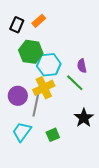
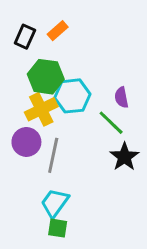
yellow cross: (44, 88) -> (41, 109), moved
black star: (84, 118) -> (124, 157), moved
cyan trapezoid: (22, 132) -> (55, 203), moved
green square: (53, 135) -> (58, 228), moved, turned 32

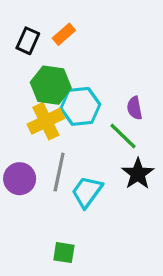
purple circle: (26, 142) -> (20, 179), moved
cyan trapezoid: (55, 203) -> (87, 192), moved

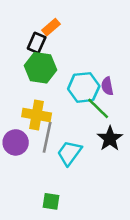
black rectangle: (28, 41) -> (37, 43), moved
cyan hexagon: (80, 106) -> (84, 87), moved
yellow cross: (46, 121) -> (37, 115), moved, turned 36

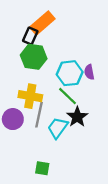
orange rectangle: (51, 27) -> (42, 23), size x1.6
green line: (98, 108) -> (67, 96), moved
black star: (110, 139) -> (77, 117), moved

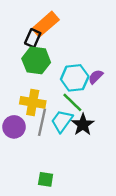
purple semicircle: (89, 72) -> (96, 77), turned 56
cyan trapezoid: (58, 128) -> (62, 121), moved

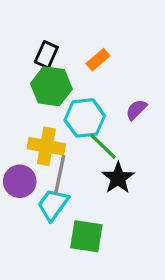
orange rectangle: (46, 24) -> (98, 60), moved, size x0.6
cyan hexagon: (75, 78) -> (85, 118), moved
cyan trapezoid: (62, 121) -> (53, 205), moved
green square: (46, 179) -> (86, 236), moved, size x1.5

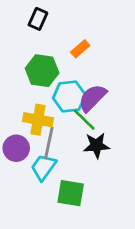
black rectangle: (46, 55) -> (38, 19), moved
purple semicircle: (136, 110) -> (92, 98), moved, size x1.6
black star: (118, 178) -> (96, 145), turned 30

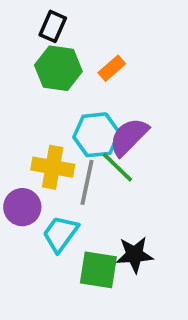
green hexagon: (42, 71) -> (58, 68), moved
gray line: (49, 143) -> (87, 182), moved
black star: (96, 145) -> (135, 255), moved

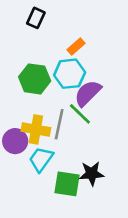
green hexagon: (58, 68) -> (35, 79), moved
cyan hexagon: (96, 135) -> (70, 74), moved
yellow cross: (53, 167) -> (36, 129), moved

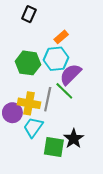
black star: (92, 174) -> (74, 139), turned -30

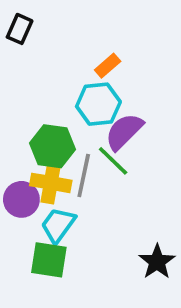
black rectangle: (29, 14) -> (20, 29), moved
green hexagon: (28, 63) -> (53, 146), moved
black star: (74, 139) -> (157, 262), moved
green square: (54, 147) -> (49, 260), moved

